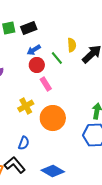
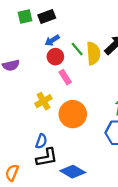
yellow semicircle: (72, 45) -> (93, 53), moved, size x1.5
black L-shape: (15, 165) -> (47, 157), moved, turned 120

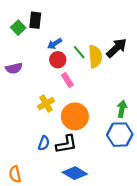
green square: (25, 17) -> (18, 28), moved, turned -32
black rectangle: (47, 17) -> (35, 20), moved, turned -63
black L-shape: (47, 157) -> (66, 144), moved
orange semicircle: (12, 173) -> (15, 174), turned -35

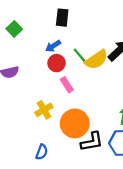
black rectangle: (35, 20) -> (62, 18), moved
yellow semicircle: (95, 57) -> (96, 60), turned 60
black L-shape: (66, 144) -> (92, 142), moved

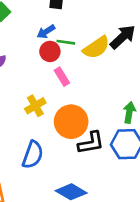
green line: (79, 55) -> (66, 42), moved, turned -42
blue semicircle: (42, 152) -> (33, 155), size x1.5

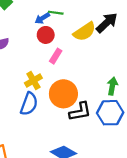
green line: (66, 42) -> (56, 13), moved
pink rectangle: (62, 77) -> (56, 56), turned 64
blue semicircle: (33, 155) -> (29, 104), moved

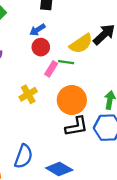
green line: (56, 13) -> (66, 62), moved
orange circle: (63, 94) -> (72, 100), moved
blue semicircle: (29, 104) -> (24, 156), moved

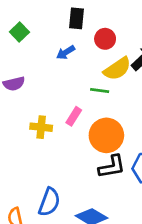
red circle: (41, 47) -> (105, 39), moved
pink rectangle: (51, 69) -> (74, 116), moved
yellow cross: (28, 94) -> (41, 127), moved, turned 36

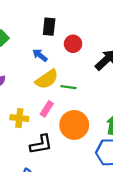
blue arrow: (66, 52) -> (40, 55), turned 70
yellow semicircle: (117, 69) -> (47, 79), moved
black L-shape: (112, 167) -> (41, 144), moved

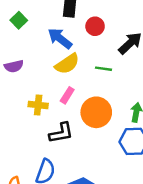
blue arrow: (40, 55) -> (60, 38), size x1.5
green line: (68, 87) -> (104, 69), moved

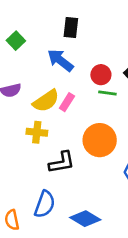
red circle: (95, 26) -> (101, 75), moved
yellow semicircle: (67, 64) -> (46, 101), moved
pink rectangle: (67, 95) -> (67, 102), moved

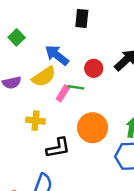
black rectangle: (71, 28) -> (82, 18), moved
green line: (107, 93) -> (76, 87), moved
yellow semicircle: (46, 101) -> (44, 77), moved

